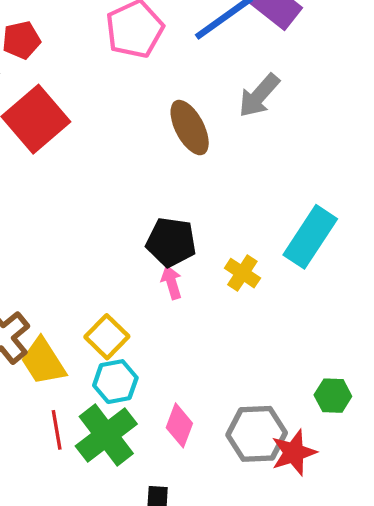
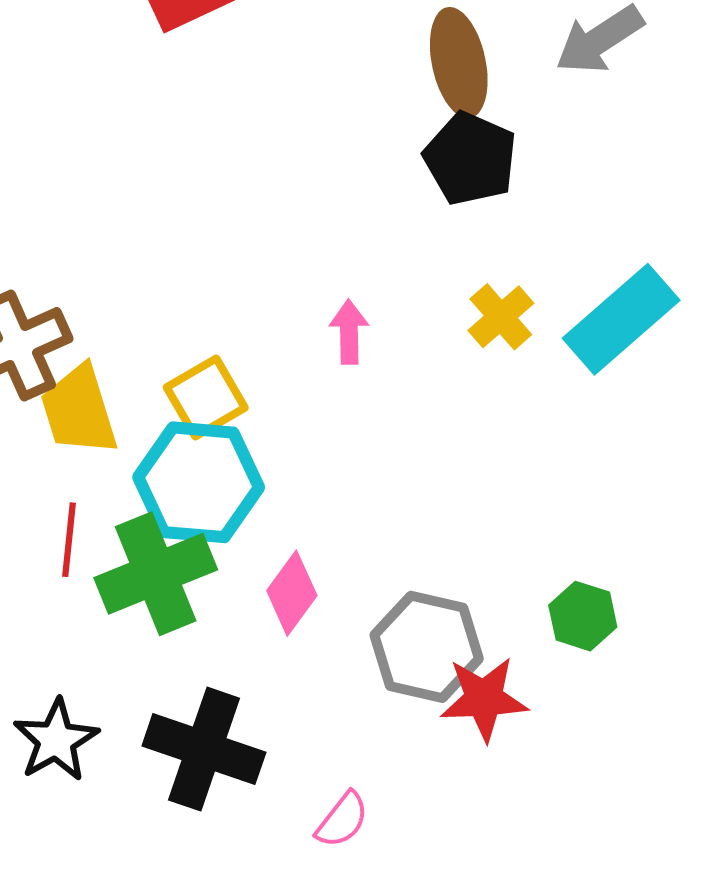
black pentagon: (171, 242) -> (470, 159), moved
yellow cross: (242, 273) -> (501, 317), moved
cyan hexagon: (115, 382) -> (199, 482), size x1.5

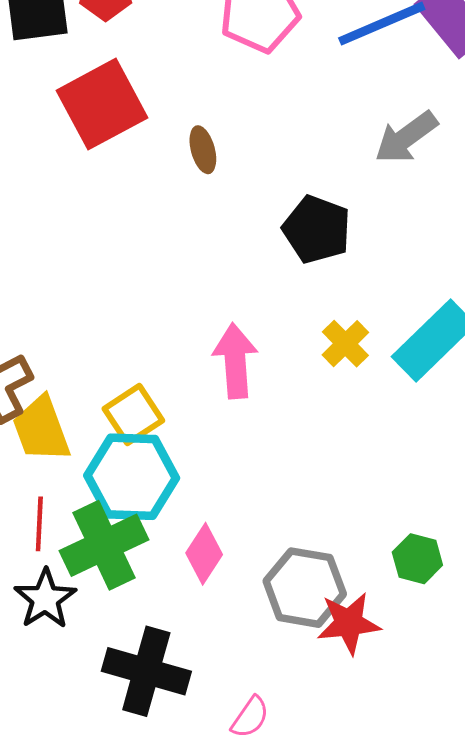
brown ellipse: (459, 63) -> (203, 150), moved, size x0.6
pink arrow: (349, 332) -> (235, 361), size x1.6
black star: (56, 740) -> (45, 599), moved

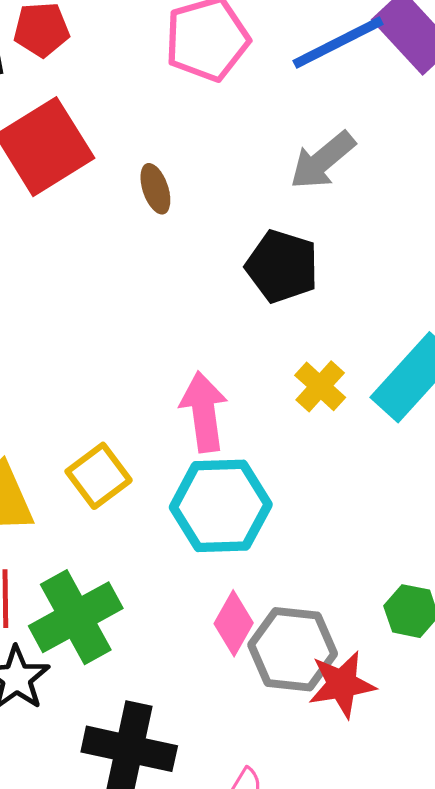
gray arrow: (406, 137) -> (322, 160), moved
cyan hexagon: (132, 477) -> (221, 506), moved
pink diamond: (204, 554) -> (234, 623), moved

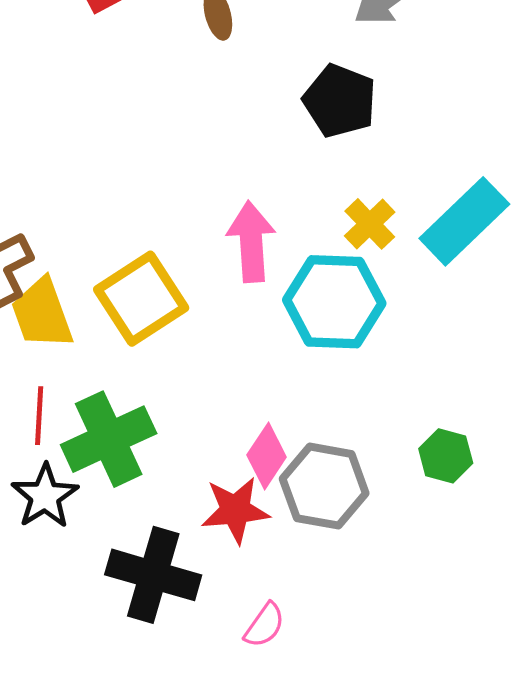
yellow square: (99, 476) -> (141, 299), size x1.4
cyan hexagon: (221, 506) -> (334, 302), moved
red star: (342, 684) -> (235, 510), moved

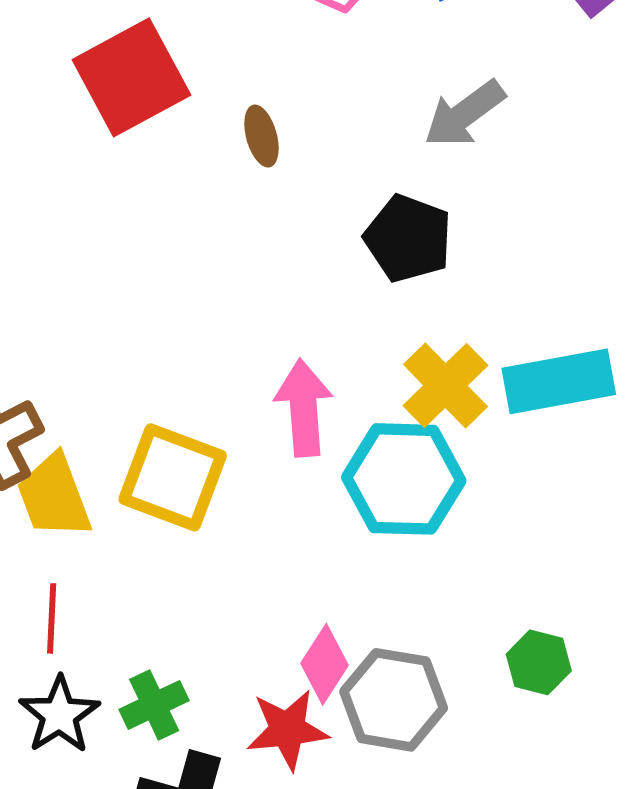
cyan rectangle: (464, 221) -> (559, 381), turned 34
yellow cross: (370, 224) -> (445, 385), size x1.4
yellow square: (141, 299) -> (173, 477), turned -36
green cross: (109, 439) -> (154, 705), moved, size x0.6

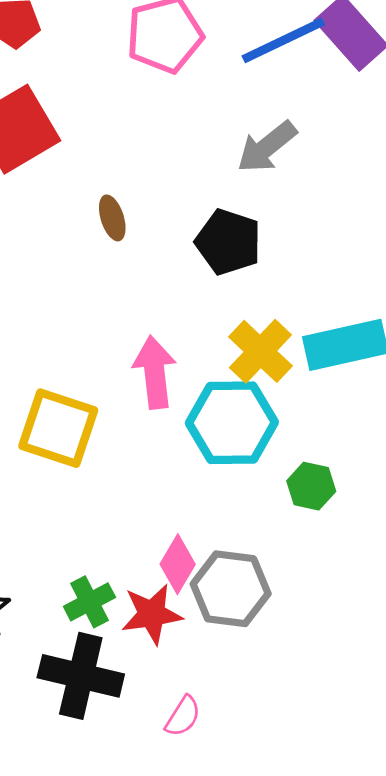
brown ellipse: (261, 136) -> (112, 218), moved
green hexagon: (539, 662) -> (311, 486), moved
green cross: (154, 705) -> (89, 602), moved

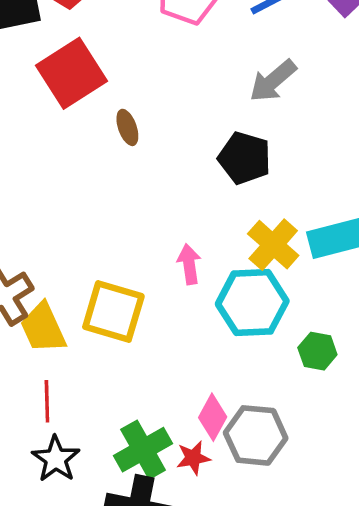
brown ellipse: (112, 218) -> (127, 127), moved
pink arrow: (155, 372) -> (189, 264), size x0.7
green cross: (89, 602) -> (143, 450), size x1.4
red star: (152, 614) -> (193, 458), size x0.7

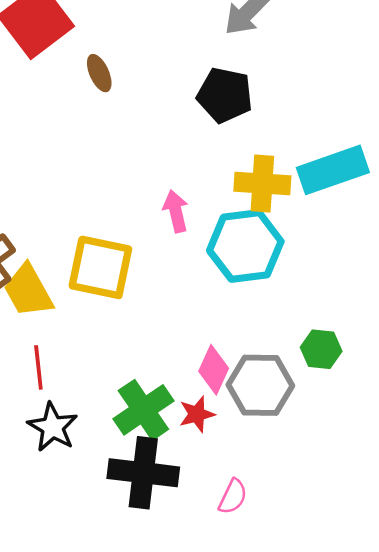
yellow cross: (273, 245) -> (262, 183), turned -33
green hexagon: (317, 351) -> (321, 349), moved

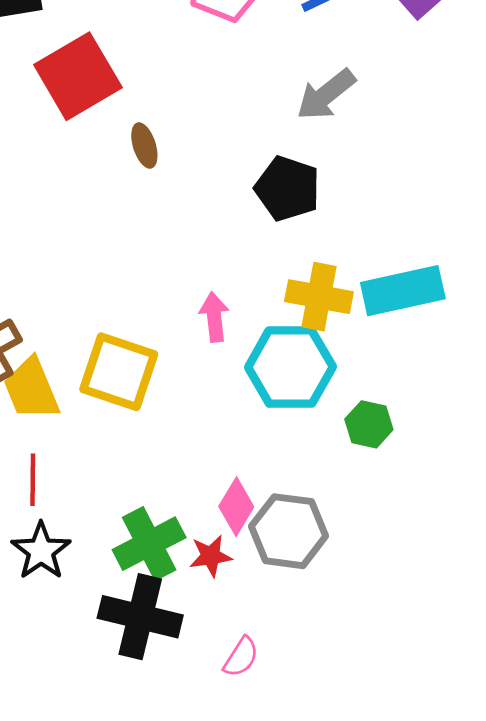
green hexagon: (321, 349) -> (369, 424), moved

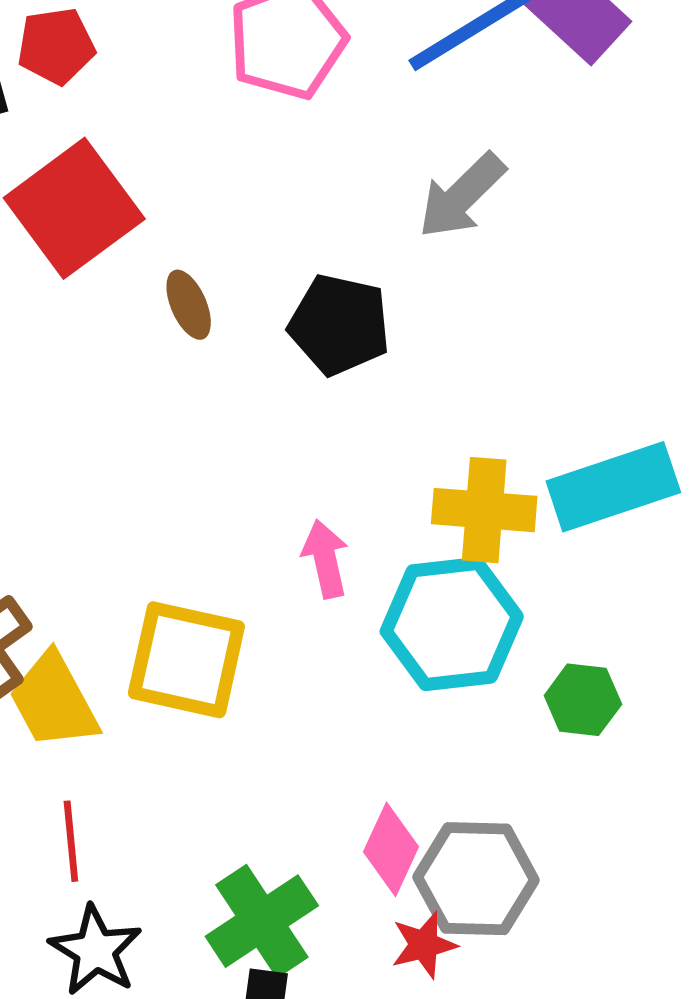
black pentagon: (287, 188) -> (339, 325), moved
red star: (211, 556) -> (424, 945), moved

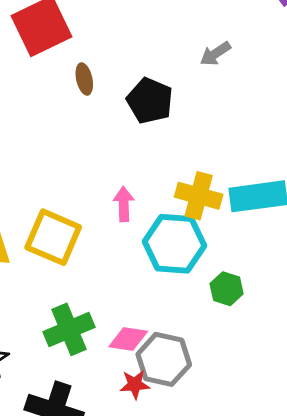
gray arrow: (462, 196) -> (215, 54), size x0.7
pink diamond: (391, 849) -> (128, 339), turned 63
green cross: (262, 921) -> (69, 329), moved

